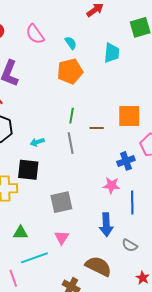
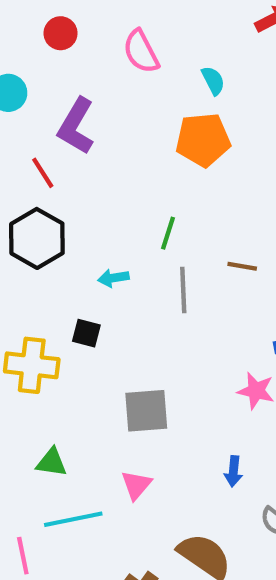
green line: (72, 116) -> (168, 233), moved
black square: (28, 170) -> (86, 333), size x0.6
blue arrow: (106, 225) -> (233, 471), size x0.6

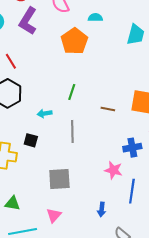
cyan semicircle: (213, 81) -> (95, 18), turned -64
purple L-shape: (76, 126) -> (28, 21), moved
orange pentagon: (203, 140) -> (74, 41), moved, turned -30
gray line: (183, 290) -> (72, 131), moved

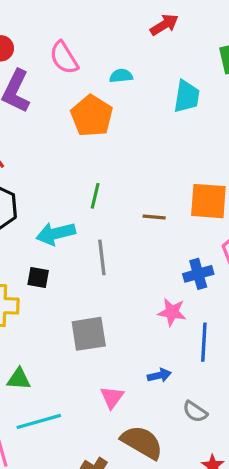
cyan arrow: (45, 113) -> (56, 233), size x1.6
blue arrow: (102, 209) -> (159, 375), turned -104
pink triangle: (54, 215) -> (112, 397), moved

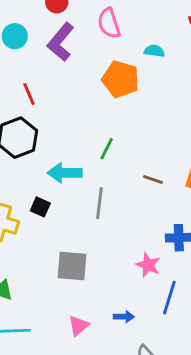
orange pentagon: (92, 116) -> (121, 79), turned -30

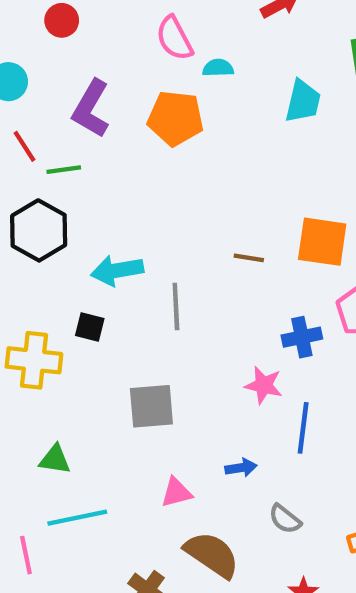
pink semicircle: (109, 23) -> (174, 38), moved
purple L-shape: (61, 42) -> (91, 109), moved
red line: (29, 94) -> (25, 146), moved
green line: (107, 149) -> (64, 170), moved, turned 65
pink triangle: (79, 326) -> (176, 492), turned 35

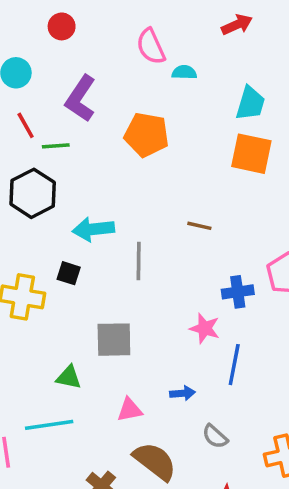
orange pentagon: (176, 118) -> (147, 135), moved
orange square: (322, 242) -> (251, 154), moved
green triangle: (55, 460) -> (69, 377), moved

